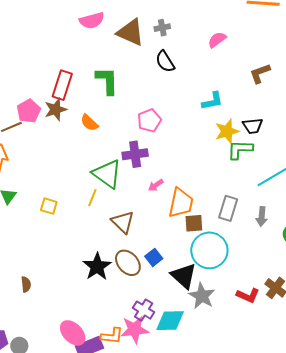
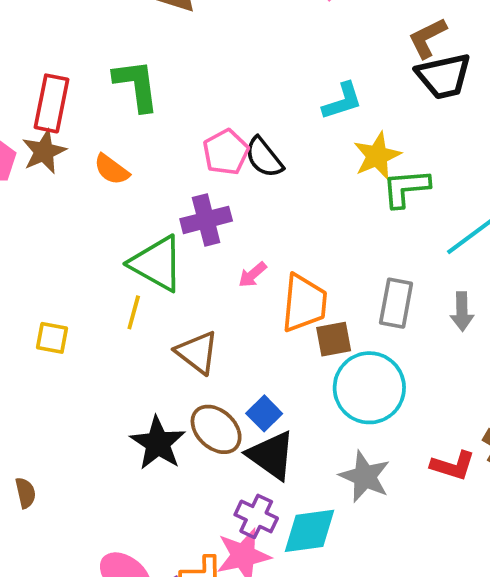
black semicircle: (165, 62) -> (264, 157), moved
black trapezoid: (253, 126) -> (444, 76), moved, size x1.4
black triangle: (184, 276) -> (271, 455), moved

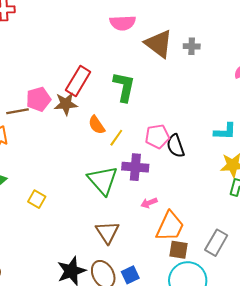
yellow line: (134, 312) -> (116, 138), moved

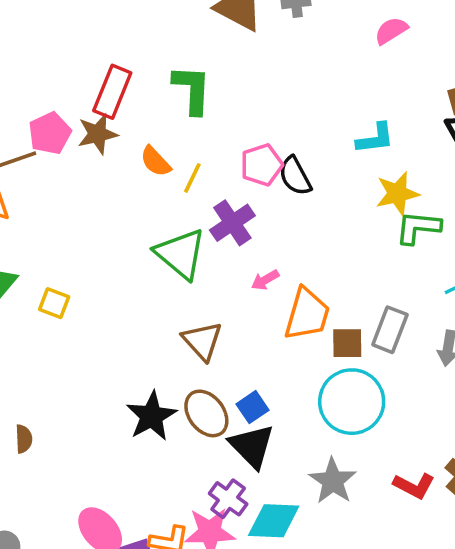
purple cross: (135, 167) -> (232, 223), turned -30
yellow square: (37, 199) -> (54, 303), moved
brown square: (178, 250) -> (347, 343), moved

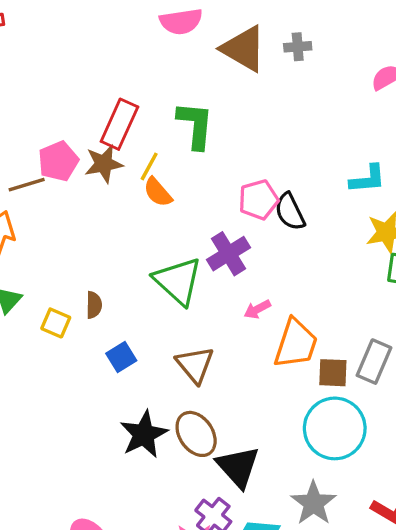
yellow line: (192, 178) -> (149, 166), moved
blue square: (252, 407) -> (121, 357), moved
brown semicircle: (24, 439) -> (94, 305), moved

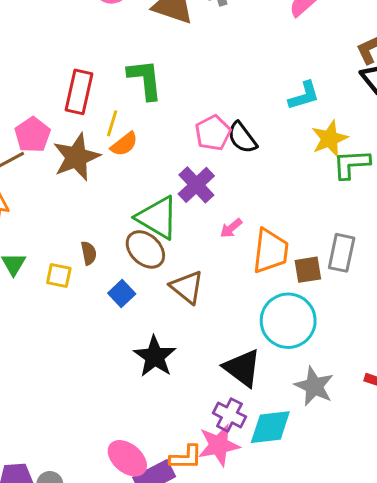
brown star: (104, 164) -> (76, 157), moved, size x1.4
orange semicircle: (158, 192) -> (124, 144), turned -76
cyan circle: (335, 428) -> (288, 321), moved
brown ellipse: (196, 434) -> (145, 249), moved

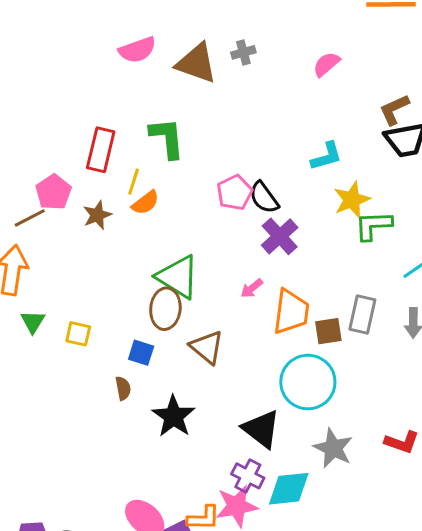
brown star: (76, 157) -> (97, 215), size x0.6
purple cross: (196, 185) -> (280, 236), moved
brown ellipse: (145, 249) -> (165, 309), turned 51
brown semicircle: (89, 253) -> (123, 388), moved
blue square: (122, 294) -> (141, 353), turned -30

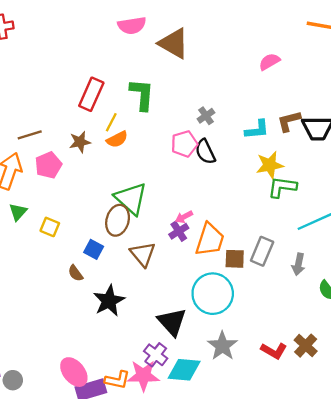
gray cross: (243, 52) -> (206, 116), moved, turned -30
brown L-shape: (394, 110) -> (289, 121), moved
pink pentagon: (53, 192) -> (48, 165), moved
purple cross: (280, 236) -> (179, 231), moved, size x0.7
brown semicircle: (123, 388) -> (76, 273), turned 144

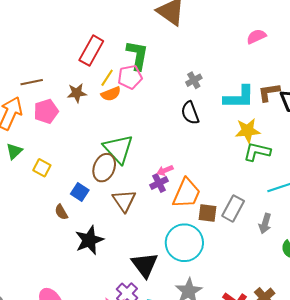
cyan L-shape: (257, 130) -> (239, 97), size x1.4
pink pentagon: (184, 144) -> (130, 77), moved

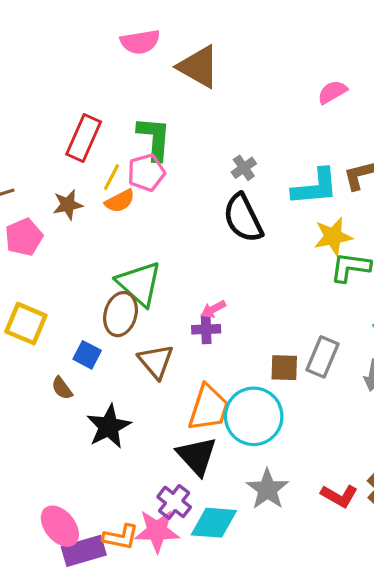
black semicircle: (190, 113) -> (243, 218), size x1.4
yellow square: (42, 168) -> (26, 324), size x1.5
purple cross: (159, 183) -> (206, 329), turned 30
orange trapezoid: (186, 193) -> (209, 408), moved

